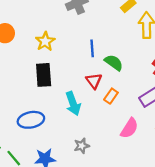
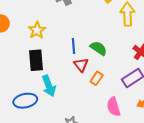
blue line: (92, 48) -> (73, 46), moved
cyan arrow: (73, 103) -> (49, 86), moved
pink semicircle: (129, 128) -> (114, 107), turned 132

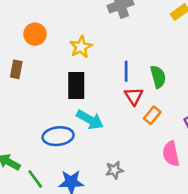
green semicircle: (99, 48) -> (158, 77), turned 36
cyan arrow: (49, 86) -> (90, 120), turned -45

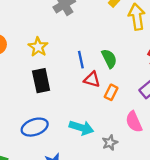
red triangle: (134, 96) -> (92, 79), turned -30
cyan arrow: (90, 120) -> (81, 128), moved
gray star: (114, 170) -> (110, 143), moved

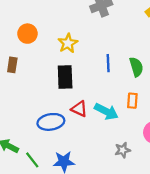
red triangle: (92, 79) -> (79, 109), moved
orange rectangle: (111, 92) -> (132, 101), turned -32
cyan arrow: (81, 128) -> (106, 111), moved

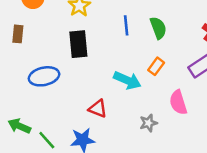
orange rectangle: (132, 101) -> (156, 66), turned 35
red triangle: (79, 109) -> (98, 109), moved
blue ellipse: (51, 122) -> (44, 76), moved

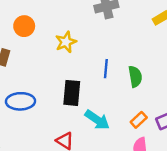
black rectangle: (78, 44) -> (72, 93), moved
orange rectangle: (156, 66) -> (139, 120), moved

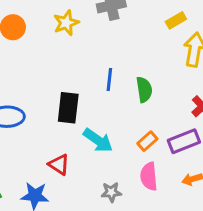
yellow star: (66, 42) -> (66, 23), moved

